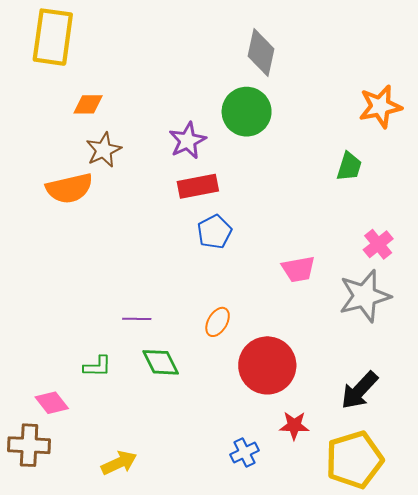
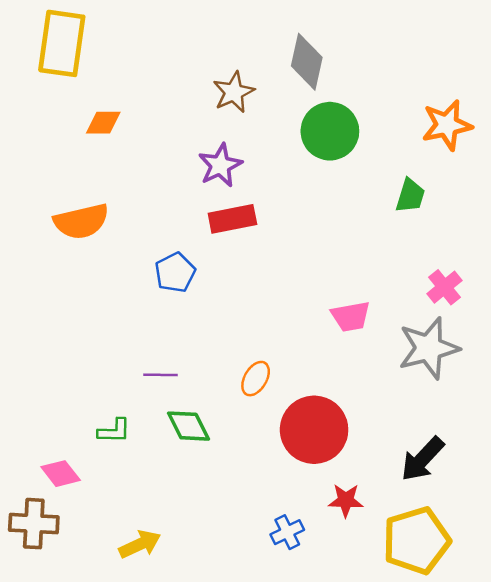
green circle: (247, 112) -> (330, 131), moved
brown star: (104, 150) -> (234, 92), moved
blue pentagon: (214, 232) -> (175, 273), moved

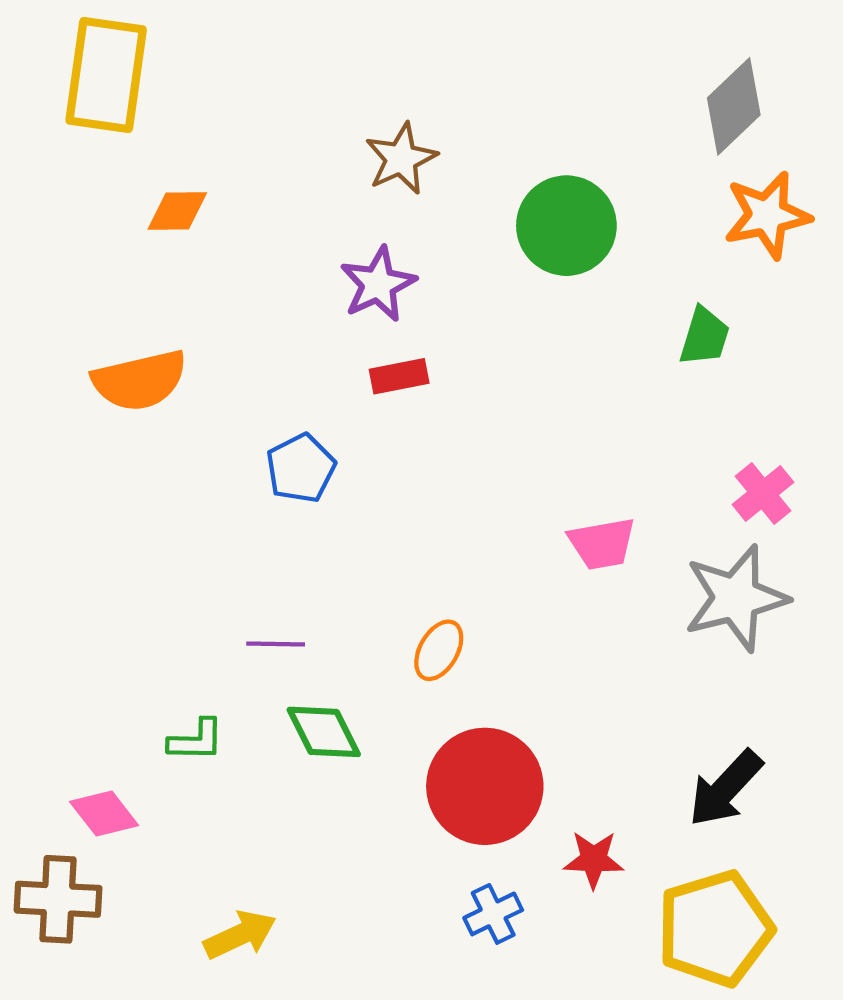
gray diamond: (307, 62) -> (734, 106), moved, turned 34
red rectangle: (232, 219) -> (399, 376), size x0.7
red circle: (314, 430) -> (485, 786), moved

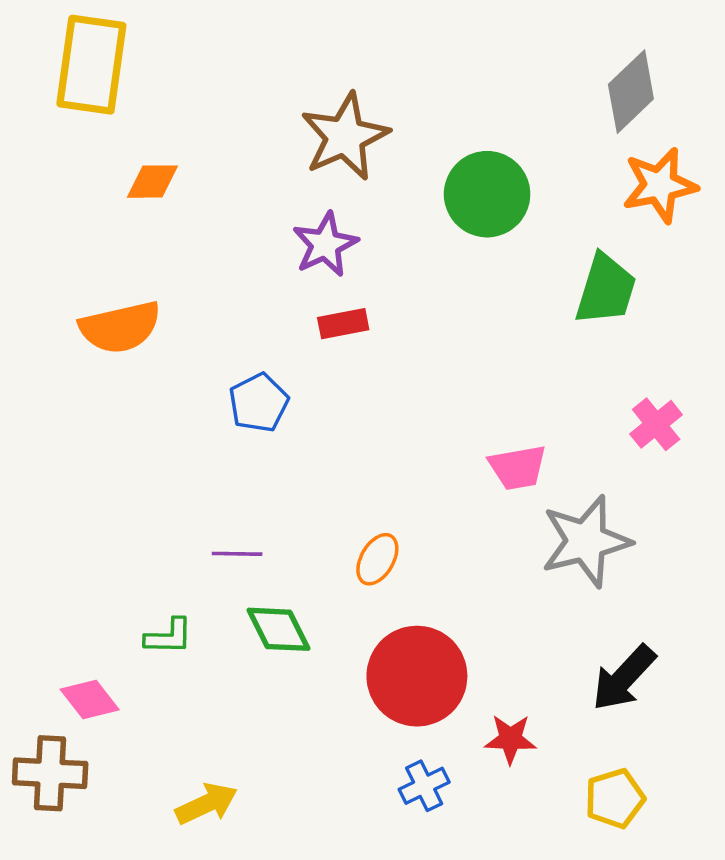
brown star: (401, 159) -> (345, 137), size x1.4
green trapezoid: (704, 337) -> (606, 289), size x1.4
gray star: (736, 598) -> (586, 541), moved
yellow pentagon: (715, 929) -> (615, 798), size x0.6

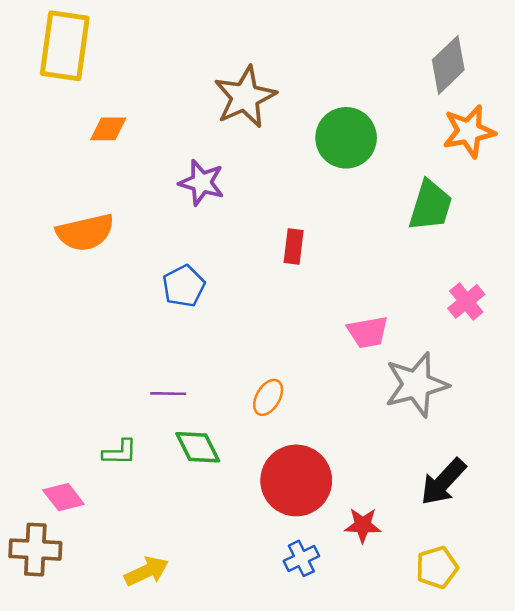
purple star: (325, 245) -> (202, 183), moved, turned -30
red rectangle: (343, 324) -> (294, 246), moved, turned -72

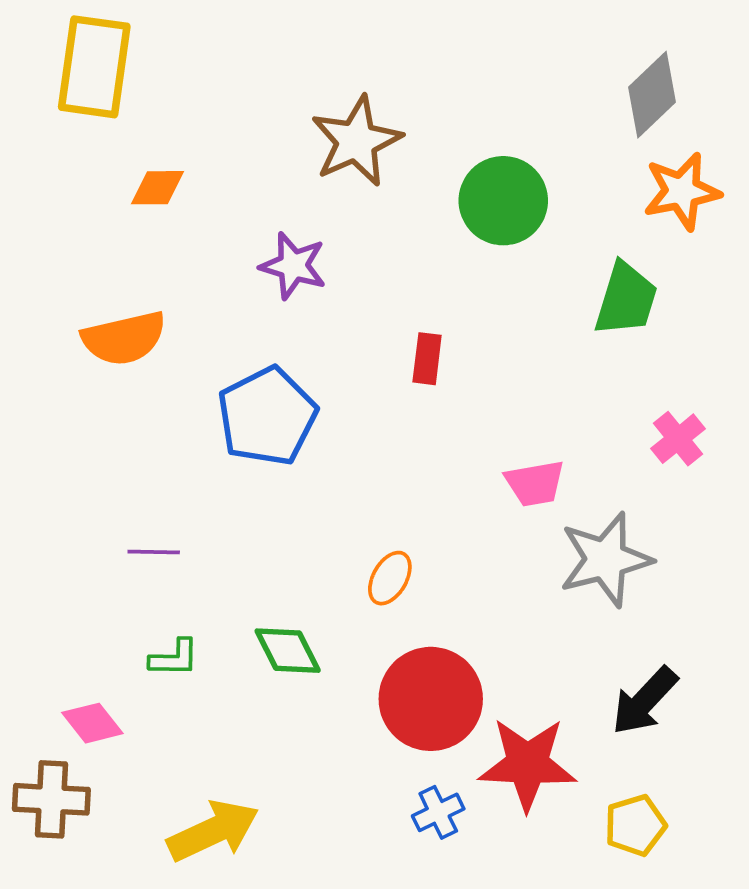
blue pentagon: (184, 286) -> (267, 416), size x1.6
purple line: (168, 394) -> (154, 552), moved
red star: (363, 525) -> (527, 764), size x1.8
yellow arrow: (147, 571) -> (213, 831), size x1.4

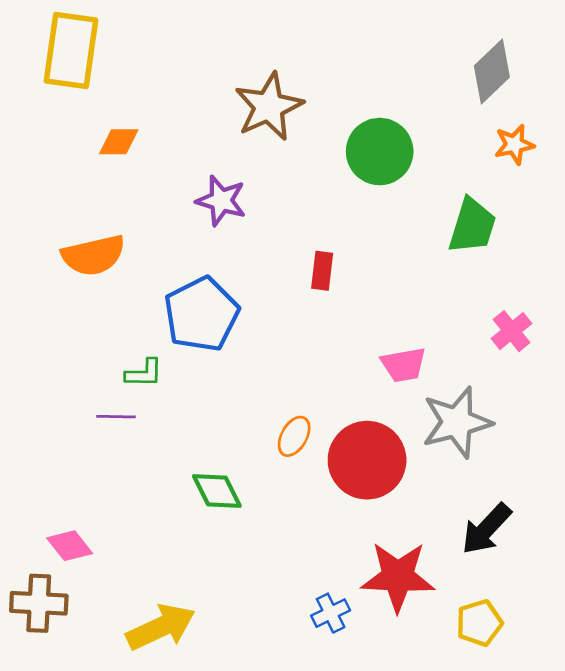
orange star: (682, 191) -> (514, 144), size x0.7
green L-shape: (174, 658) -> (144, 373), moved
red circle: (431, 699) -> (367, 460), moved

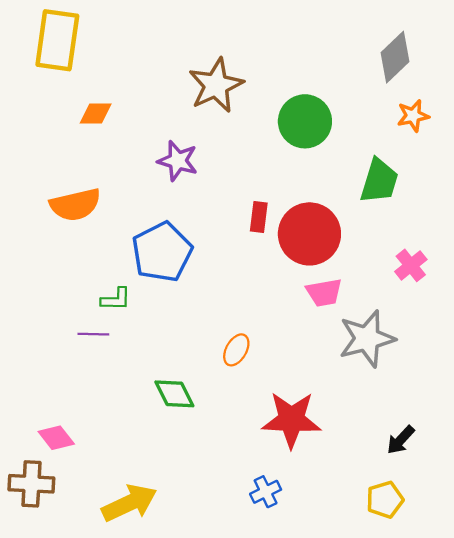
red circle: (367, 460) -> (309, 234), moved
black arrow: (486, 529) -> (401, 440), moved, size x0.7
red star: (398, 577) -> (291, 420), moved

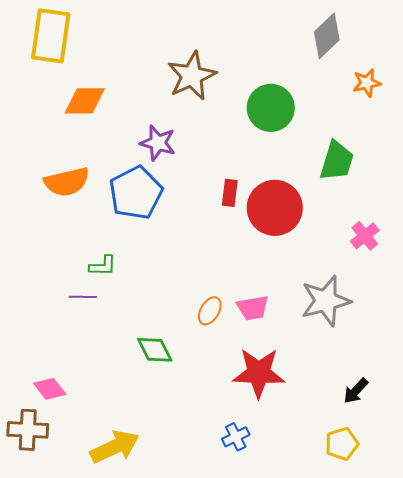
gray diamond: (395, 57) -> (327, 36), moved
orange diamond: (96, 113) -> (85, 101), size x1.4
orange star: (413, 116) -> (367, 83), moved
blue pentagon: (162, 252) -> (136, 193), moved
pink trapezoid: (324, 292) -> (253, 308), moved

